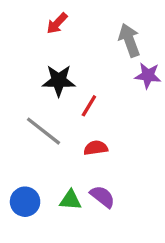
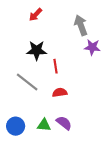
red line: (89, 106) -> (56, 66), turned -40

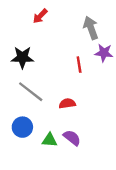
black star: (37, 50) -> (22, 57), moved
red line: (56, 66) -> (79, 65), moved
blue circle: (16, 126) -> (22, 127), moved

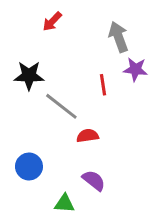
gray line: (31, 92) -> (61, 106), moved
green triangle: (50, 140) -> (64, 204), moved

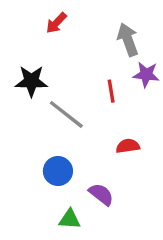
red semicircle: (88, 136) -> (128, 146), moved
blue circle: (29, 167) -> (58, 171), moved

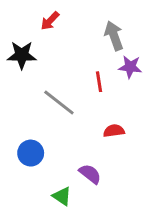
black star: (31, 81) -> (22, 55), moved
blue circle: (58, 171) -> (31, 153), moved
green triangle: (70, 219) -> (62, 196), turned 30

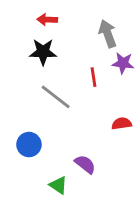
red arrow: (50, 21) -> (47, 20), turned 48
black star: (22, 55) -> (43, 52), moved
red semicircle: (114, 131) -> (122, 123), moved

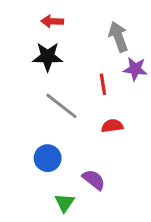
red semicircle: (122, 123) -> (112, 126), moved
blue circle: (29, 145) -> (48, 158), moved
green triangle: (58, 185) -> (64, 203), turned 30

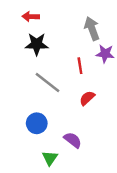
red arrow: (52, 21) -> (31, 17), moved
red semicircle: (112, 126) -> (87, 98), turned -35

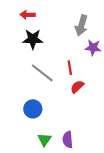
gray arrow: (92, 29) -> (81, 25), turned -144
red line: (80, 66) -> (70, 68), moved
purple semicircle: (73, 140) -> (68, 140), moved, turned -133

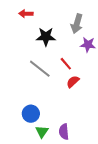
black star: (33, 39) -> (46, 37), moved
red line: (70, 68) -> (66, 64), turned -32
blue circle: (33, 109) -> (31, 114), moved

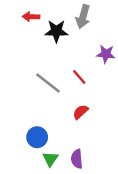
gray arrow: (77, 24) -> (83, 17), moved
black star: (46, 37) -> (56, 31), moved
red semicircle: (73, 82) -> (81, 112), moved

